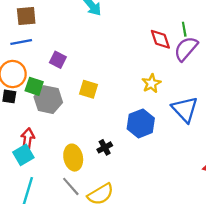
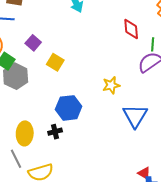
red diamond: (160, 39) -> (131, 29), moved
yellow square: (89, 89) -> (55, 62), moved
blue hexagon: (141, 123) -> (69, 108), moved

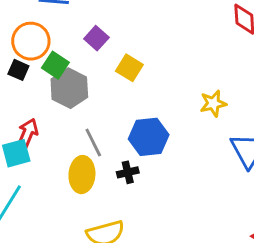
gray line: (16, 159) -> (93, 142), moved

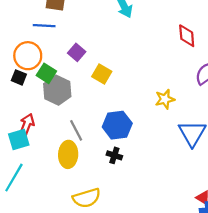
black cross: (128, 172) -> (114, 155), moved, turned 32

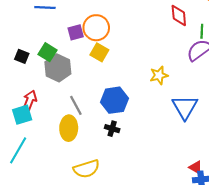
purple square: (77, 52) -> (76, 32), turned 35
orange circle: (28, 56) -> (96, 28), moved

